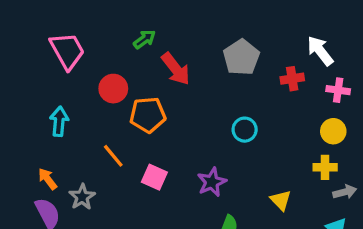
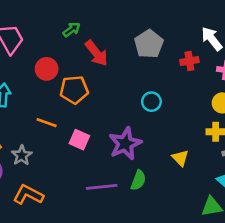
orange line: (113, 156) -> (47, 123), turned -30
purple star: (212, 182) -> (125, 144), size x1.4

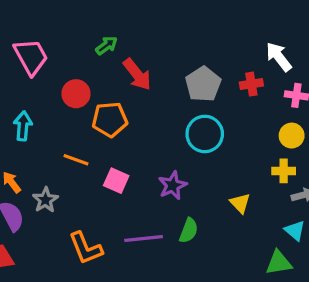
gray pentagon: (149, 44) -> (203, 84), moved
cyan circle: (151, 102) -> (205, 134), size x1.5
purple star: (125, 144) -> (173, 185), size x0.7
orange L-shape: (28, 195) -> (86, 248), moved, turned -140

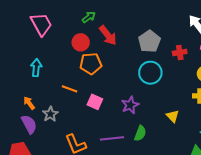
red cross: (251, 84) -> (180, 52), moved
red circle: (76, 94) -> (81, 42), moved

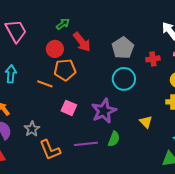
orange line: (70, 89) -> (45, 84), moved
purple star: (130, 105) -> (104, 111), size x1.4
gray star: (50, 114) -> (32, 129), moved

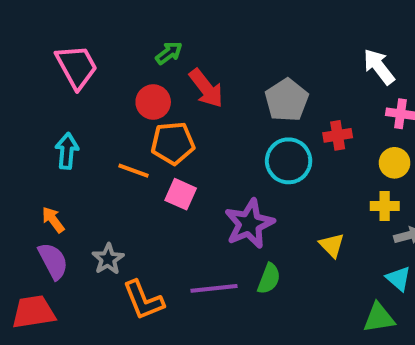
red cross: (153, 59) -> (338, 135), moved
pink square: (69, 108) -> (181, 194), moved

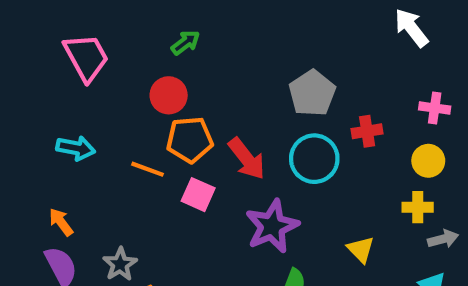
white arrow: (379, 67) -> (411, 28), moved
red arrow: (206, 88) -> (247, 159), moved
cyan arrow: (67, 151) -> (76, 148), turned 96

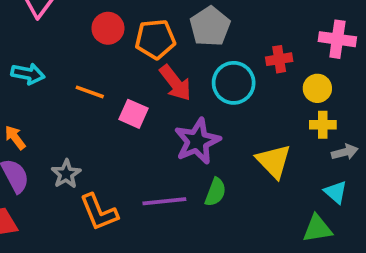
gray pentagon: (312, 93) -> (210, 26), moved
pink cross: (435, 108) -> (337, 39), size x1.4
orange pentagon: (190, 140) -> (155, 39), moved
yellow circle: (428, 161) -> (317, 88), moved
yellow triangle: (361, 249) -> (274, 161), size x1.5

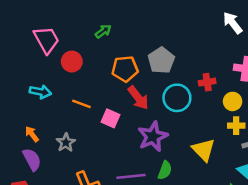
red circle: (108, 28) -> (72, 62), moved
gray star: (66, 174) -> (66, 143), moved

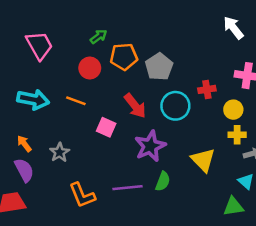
red circle: (72, 62) -> (90, 68), moved
orange pentagon: (125, 69) -> (124, 57), moved
cyan arrow: (40, 92) -> (33, 99), size x1.4
orange line: (81, 104) -> (76, 101), moved

